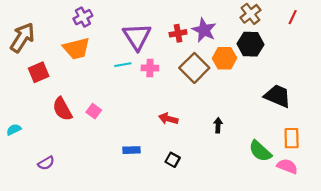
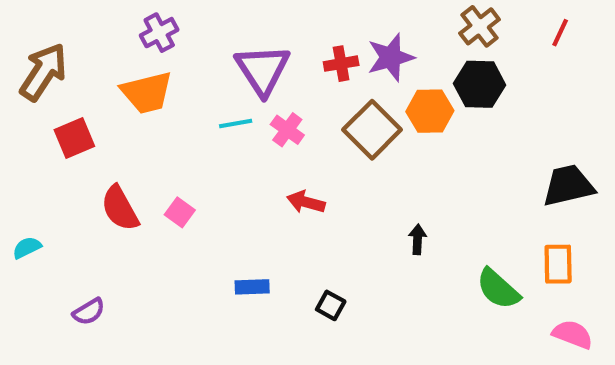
purple star: (204, 30) -> (391, 57), turned 30
pink cross: (150, 68) -> (287, 130), turned 35
black trapezoid: (277, 96) -> (568, 186), moved, turned -36
red arrow: (168, 119) -> (306, 202), moved
pink semicircle: (287, 166) -> (573, 334), moved

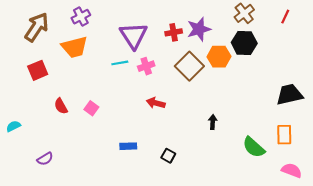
brown arrow: (43, 72) -> (37, 27), moved
pink cross: (287, 130) -> (146, 66), turned 35
red semicircle: (120, 208) -> (61, 106), size x0.7

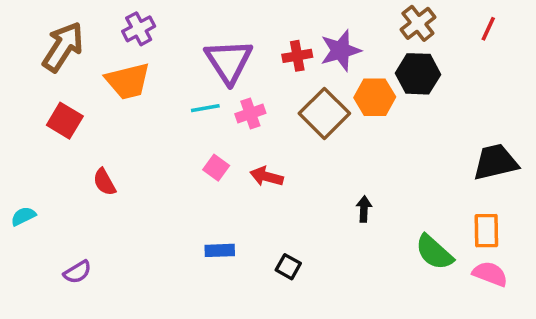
red square: (38, 70) -> (65, 121), turned -36
pink square: (91, 108) -> (216, 168), moved
pink semicircle: (292, 170) -> (490, 274), moved

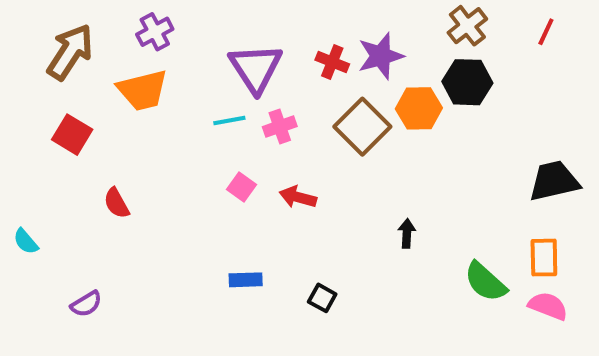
red cross: (297, 56) -> (332, 62), turned 32
cyan semicircle: (23, 216) -> (26, 241), turned -105

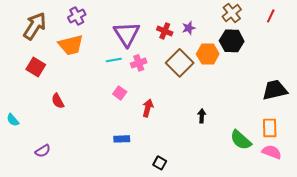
purple star: (381, 56) -> (189, 28), size x0.6
red arrow: (298, 197) -> (148, 108), moved, turned 90
black square: (322, 298) -> (160, 163), moved

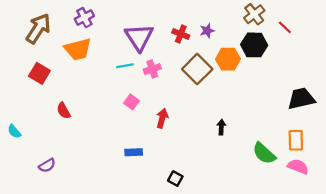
red line: (271, 16) -> (285, 27), moved, turned -72

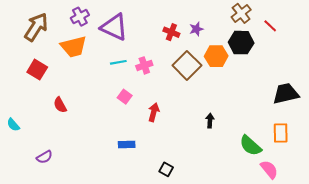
purple triangle: (139, 37) -> (114, 27), moved, turned -32
pink semicircle: (298, 167) -> (269, 169), moved, turned 30

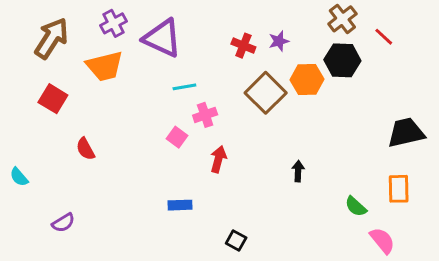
cyan line: (118, 62) -> (184, 87), moved
pink cross: (144, 65) -> (205, 115), moved
green semicircle: (250, 146) -> (356, 207), size x0.7

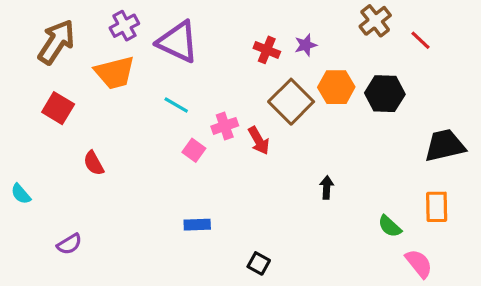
black hexagon: (342, 60) -> (385, 94), moved
cyan line: (184, 87) -> (176, 105), moved, turned 40
red arrow: (218, 159) -> (259, 141), moved, turned 135

